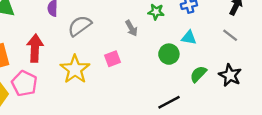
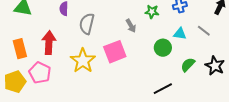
gray semicircle: (80, 26) -> (87, 24), turned -40
gray line: (230, 35) -> (204, 31), moved
pink square: (113, 59) -> (115, 52), size x1.6

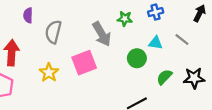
gray arrow: (131, 26) -> (102, 34), size x1.6
yellow star: (83, 61) -> (49, 73), size x0.7
black star: (215, 66) -> (194, 78), turned -30

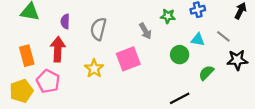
purple semicircle: (28, 15) -> (65, 21), moved
gray arrow: (102, 34) -> (145, 31), size x0.7
black star: (194, 78) -> (237, 60), moved

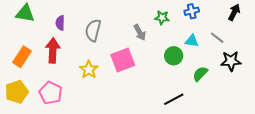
orange rectangle: (27, 56) -> (22, 57), turned 48
pink pentagon: (48, 81) -> (51, 93), moved

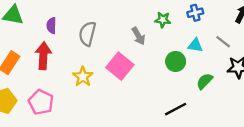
pink square: (123, 60) -> (120, 66), turned -30

